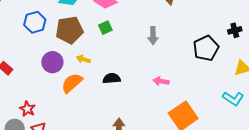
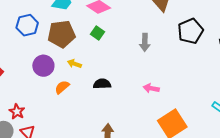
green square: (105, 28) -> (97, 33), turned -32
black pentagon: (206, 48) -> (190, 31), moved
orange semicircle: (72, 83) -> (62, 87), size x0.7

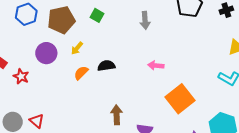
yellow arrow: (74, 64) -> (77, 48), turned -64
orange semicircle: (62, 87) -> (81, 73), moved
red star: (17, 112) -> (21, 76), moved

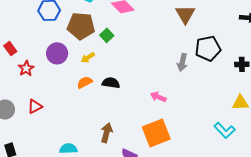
green square: (97, 15) -> (107, 35), moved
gray arrow: (145, 20) -> (182, 62), moved
orange square: (180, 99) -> (156, 133), moved
red triangle: (37, 121) -> (35, 106), moved, turned 35

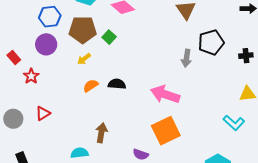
purple circle: (57, 53) -> (46, 44), moved
yellow arrow: (88, 58) -> (84, 59), moved
pink arrow: (158, 97) -> (165, 94), size x1.8
brown arrow: (107, 133) -> (101, 133), moved

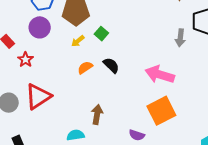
green square: (109, 37) -> (101, 34), moved
black semicircle: (117, 84) -> (111, 65), turned 42
red triangle: (43, 113) -> (38, 97), size x1.8

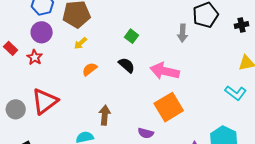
green square: (101, 34) -> (132, 36), moved
red star: (25, 60) -> (35, 57), moved
black semicircle: (111, 65) -> (127, 65), moved

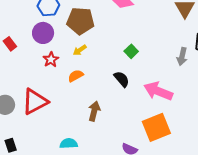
red star: (35, 57) -> (51, 60), moved
orange semicircle: (90, 69) -> (76, 76), moved
brown arrow: (105, 115) -> (94, 111), moved

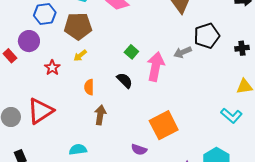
purple circle: (43, 33) -> (29, 41), moved
gray arrow: (182, 56) -> (183, 52), turned 60
orange semicircle: (76, 76) -> (89, 87), moved, turned -56
pink arrow: (158, 91) -> (156, 66), moved, turned 84

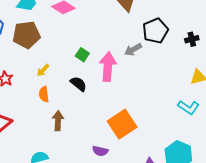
yellow arrow: (80, 55) -> (43, 70), moved

